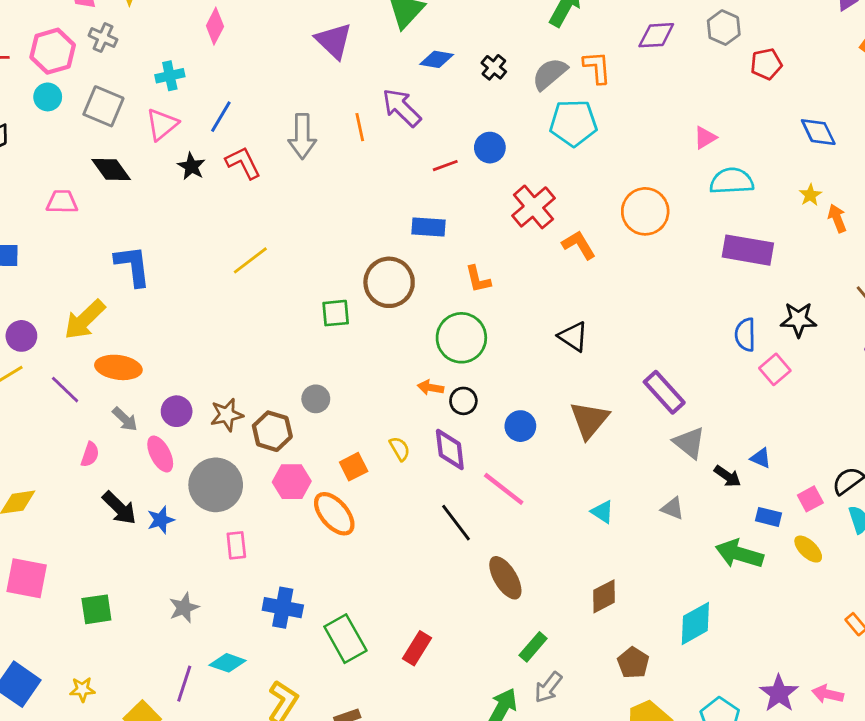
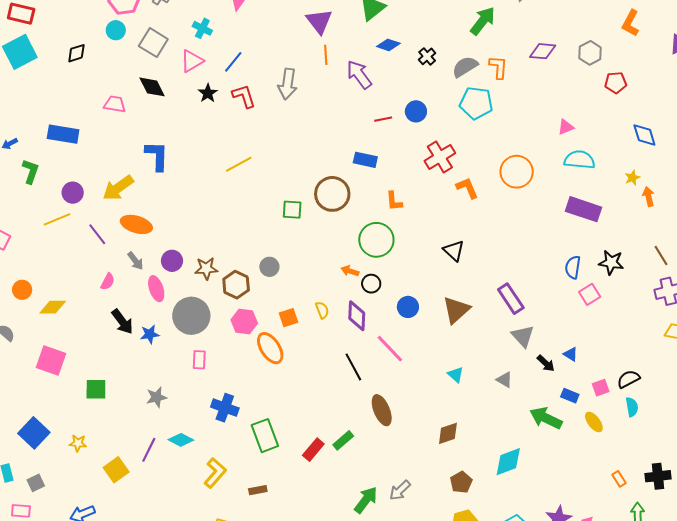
cyan cross: (170, 76) -> (202, 28), turned 30
orange line: (360, 127) -> (326, 55), moved
green rectangle: (533, 647) -> (343, 440), moved

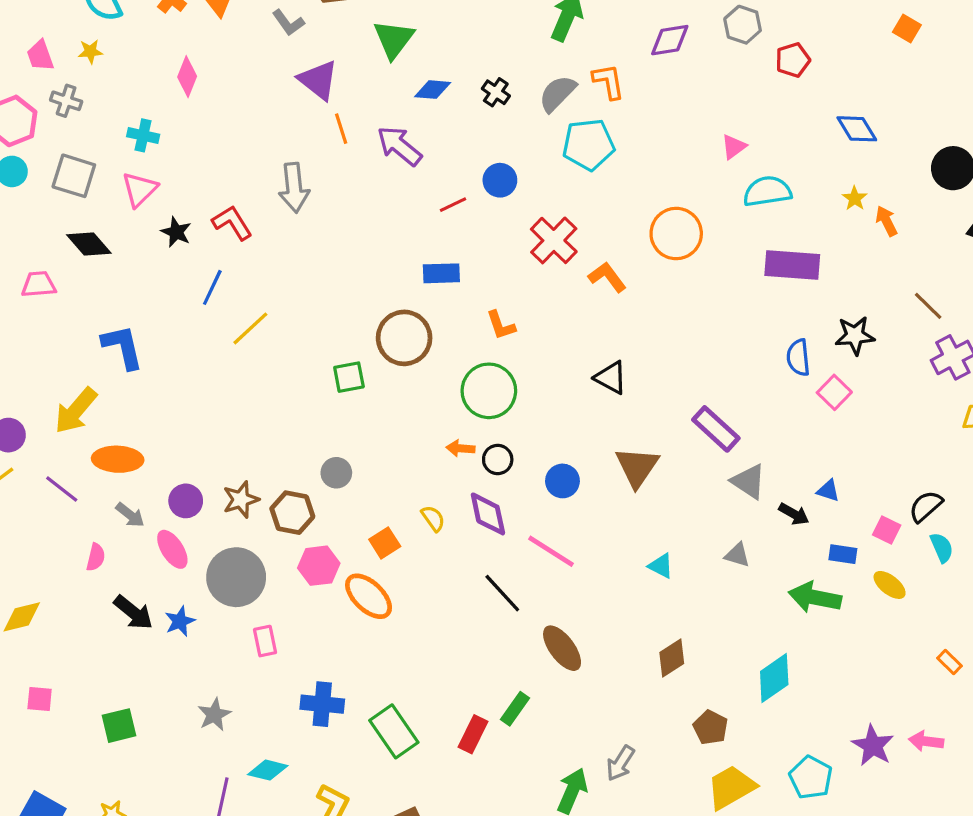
blue line: (233, 62) -> (212, 287), moved
pink square: (51, 361) -> (40, 699), size x0.6
pink square: (601, 388) -> (887, 530), turned -30

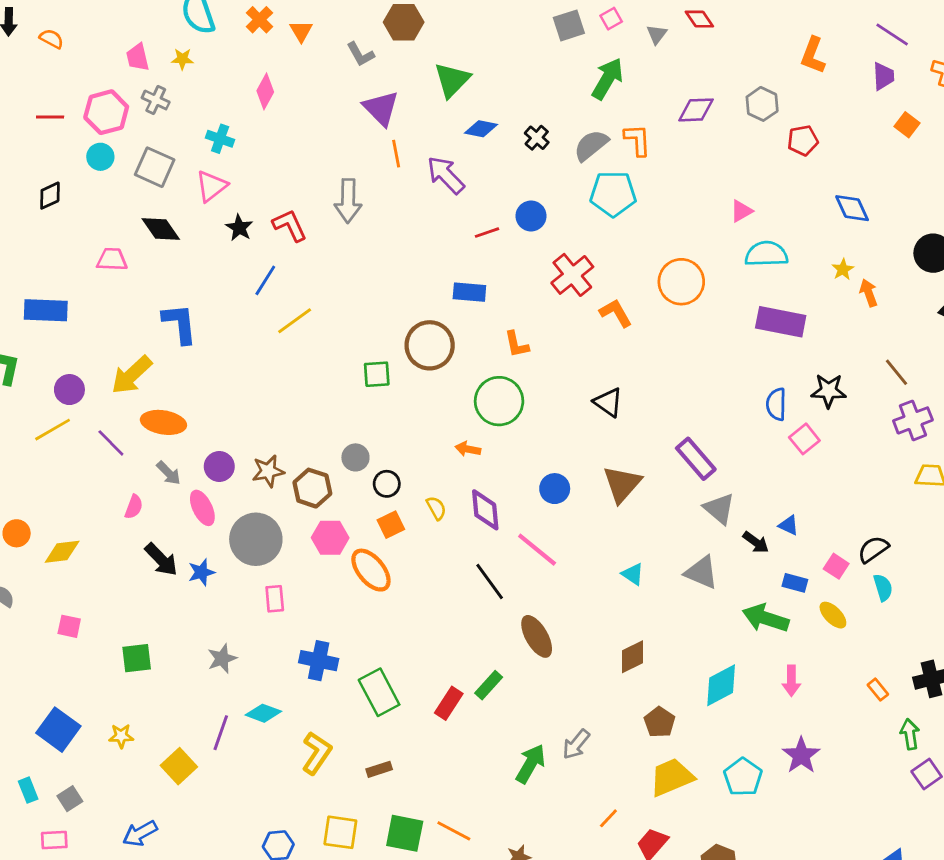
black circle: (498, 459) -> (387, 484), moved
gray triangle: (737, 555) -> (701, 572), size x1.5
pink arrow: (926, 741) -> (791, 681), moved, turned -104

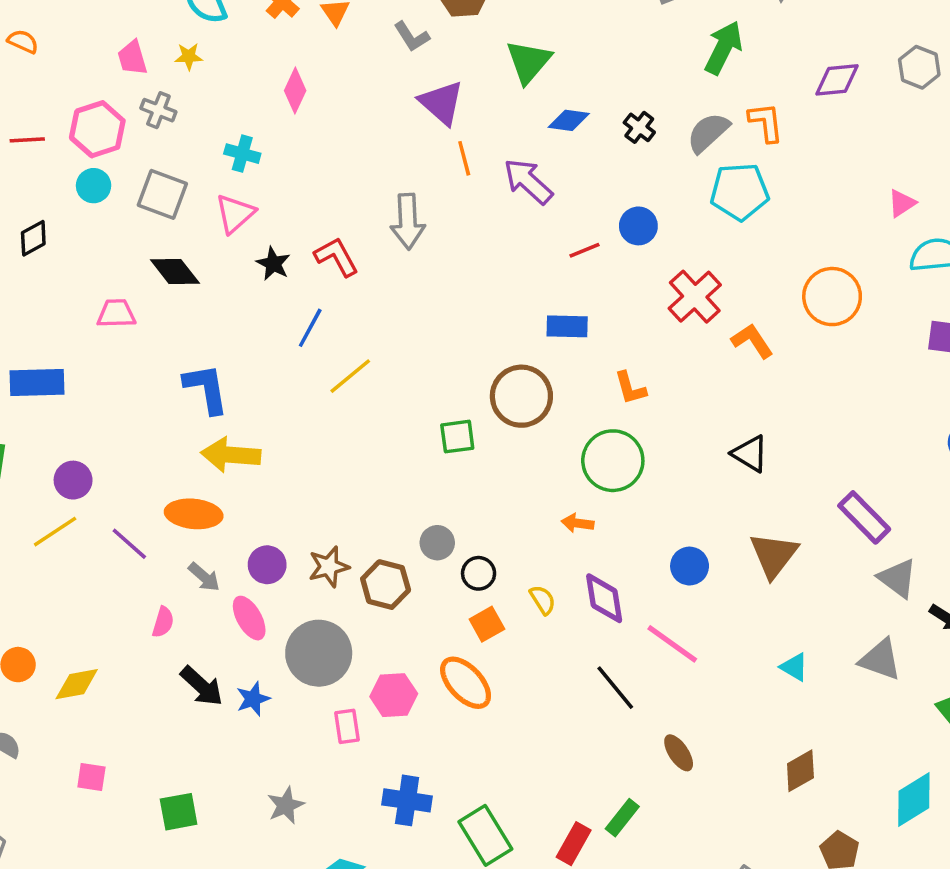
yellow arrow: (132, 375) -> (231, 455), moved, turned 51
pink hexagon: (330, 538) -> (394, 695), moved
brown ellipse: (537, 636) -> (679, 753), size x0.7

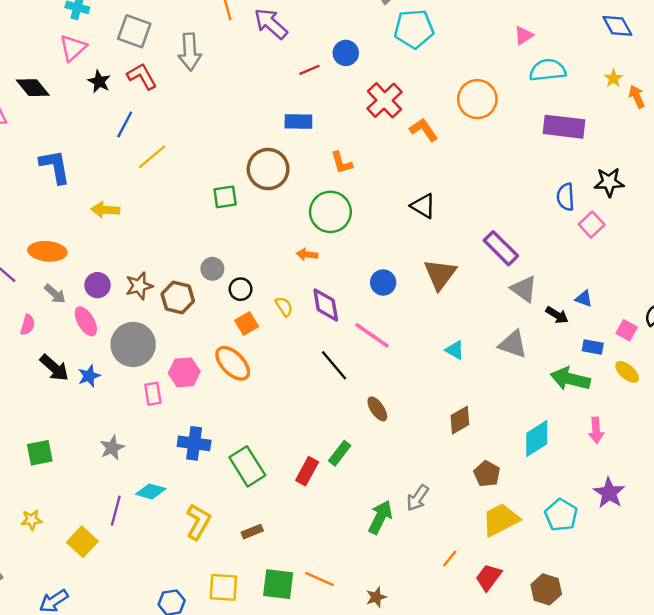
gray square: (162, 194) -> (134, 31), moved
yellow arrow: (231, 455) -> (105, 210), moved, size x0.7

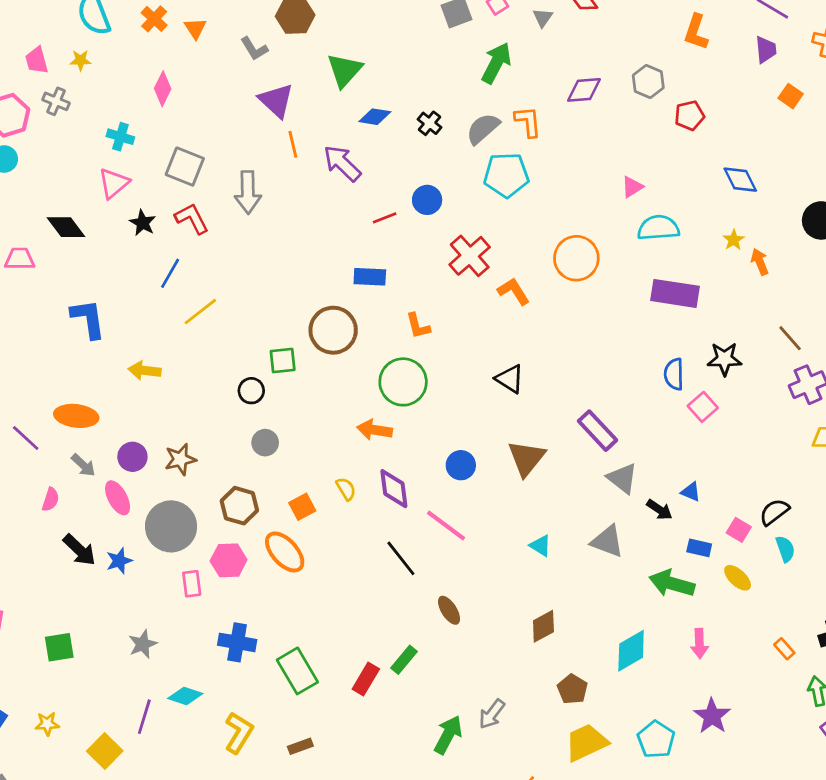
orange arrow: (307, 254) -> (375, 430), size x1.4
black circle: (241, 289) -> (251, 391), moved
brown hexagon: (178, 298) -> (239, 506), moved

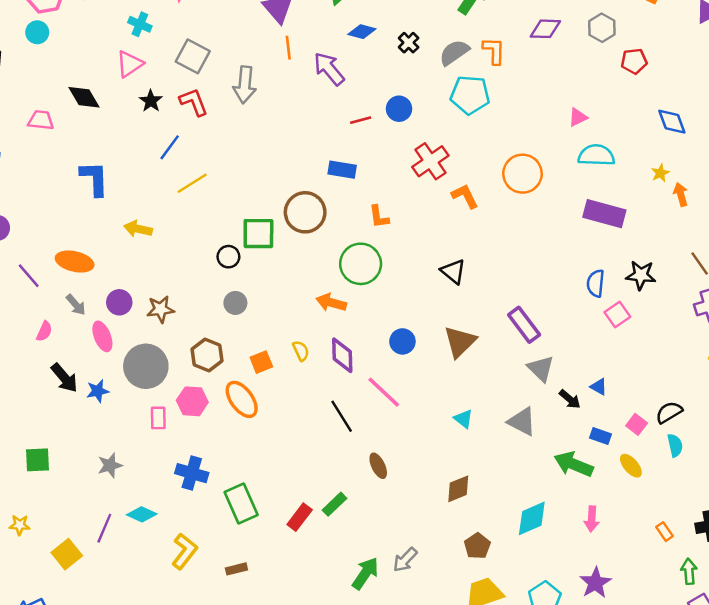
green square: (283, 360) -> (258, 234), size x1.4

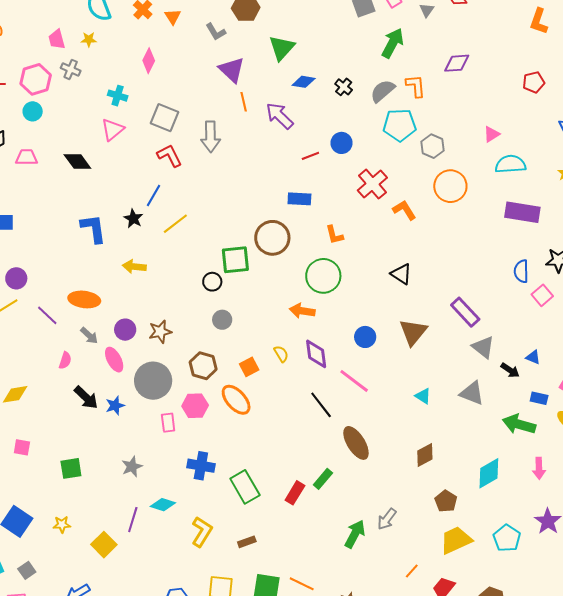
gray hexagon: (602, 28) -> (432, 146), moved
black star: (151, 101) -> (133, 219), moved
pink trapezoid: (41, 120) -> (26, 157), moved
brown ellipse: (378, 466) -> (356, 443), size x1.6

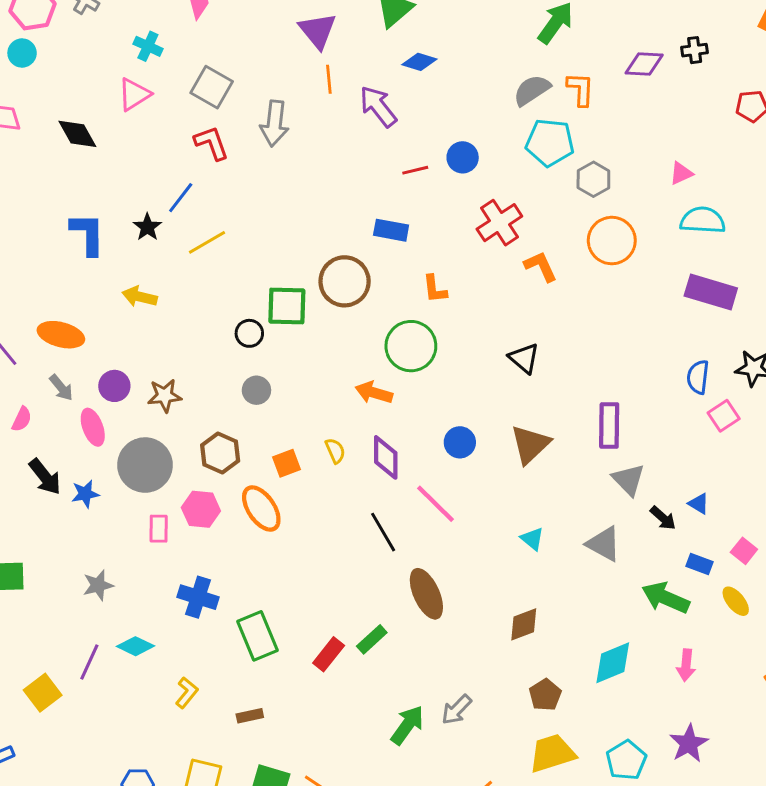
black cross: (344, 87) -> (695, 50), moved, turned 36
purple rectangle: (465, 312) -> (609, 425), turned 36
yellow L-shape: (202, 532) -> (187, 693), size x0.7

